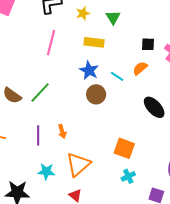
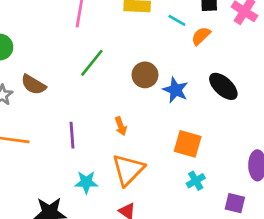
blue star: (89, 70) -> (176, 90), moved
cyan line: (117, 76) -> (177, 20), moved
green line: (40, 92) -> (92, 63), moved
orange arrow: (62, 131) -> (121, 126), moved

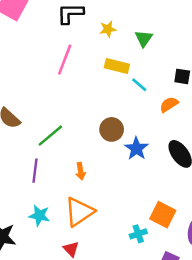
cyan line: (177, 20) -> (139, 85), moved
green line: (92, 63) -> (50, 136), moved
orange square: (188, 144) -> (163, 215), moved

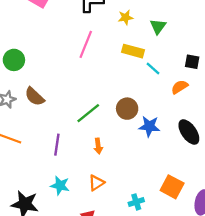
green line: (50, 136) -> (88, 113), moved
blue star: (136, 149) -> (149, 126), turned -30
orange triangle: (79, 212) -> (96, 183), size x0.6
cyan cross: (138, 234) -> (136, 202), moved

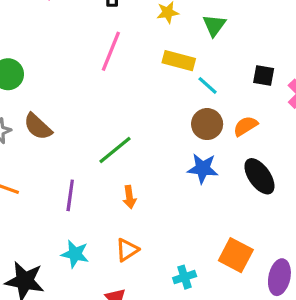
orange semicircle: (180, 87) -> (245, 126), moved
brown circle: (127, 109) -> (207, 124), moved

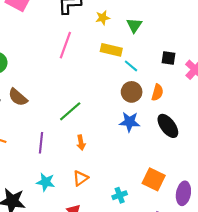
orange semicircle: (245, 126) -> (157, 92), turned 140

